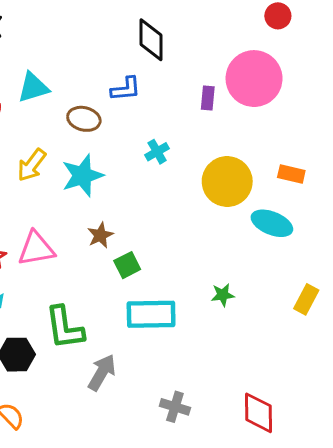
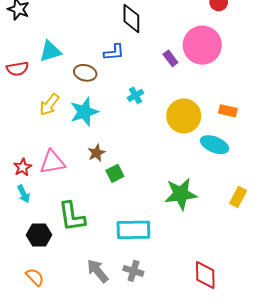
purple rectangle: (208, 98) -> (170, 58), turned -42
green star: (223, 295) -> (181, 194), size x2.0
cyan rectangle: (151, 314) -> (133, 230), moved
gray arrow: (102, 373) -> (98, 271), moved, turned -70
gray cross: (175, 407) -> (133, 271), moved

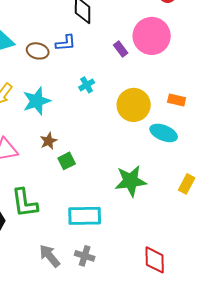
brown ellipse: (85, 73) -> (38, 51), moved

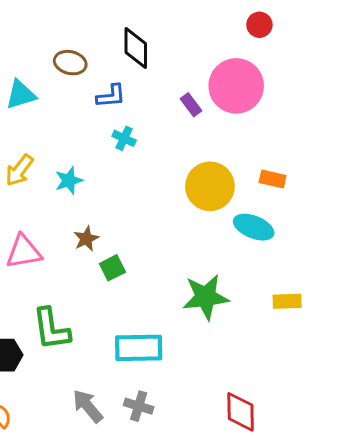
brown ellipse: (38, 51) -> (70, 63), moved
cyan cross: (87, 85) -> (124, 138), moved, turned -35
cyan star: (37, 101) -> (69, 180), size x0.7
yellow rectangle: (187, 184) -> (287, 301), turned 60

